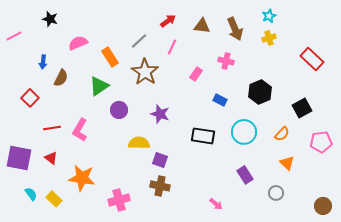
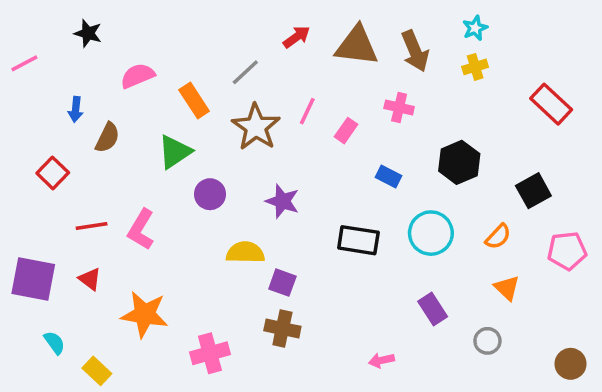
brown triangle: (202, 26) -> (357, 46), size x1.5
pink line: (172, 47) -> (307, 111), moved
yellow rectangle: (54, 199) -> (97, 371), moved
pink arrow: (216, 204) -> (381, 360), turned 128

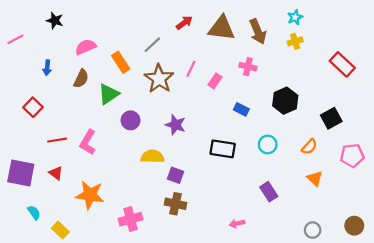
brown semicircle: (107, 138) -> (81, 79), moved
cyan circle: (431, 233) -> (268, 145), size x0.7
gray circle: (487, 341) -> (313, 230), moved

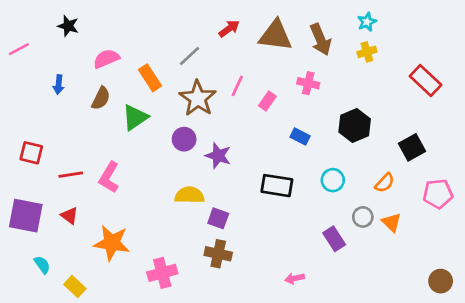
red square: (33, 107) -> (31, 153), moved, turned -30
purple circle: (131, 120) -> (184, 139), moved
gray circle: (313, 230) -> (363, 217), moved

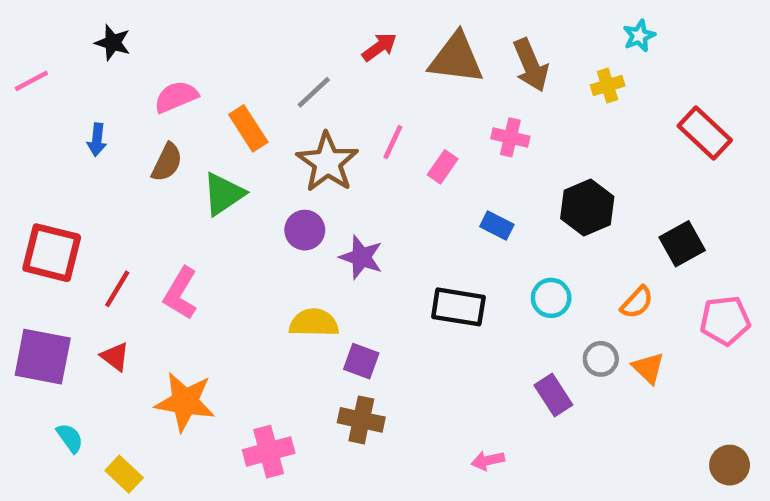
cyan star: (367, 22) -> (639, 36), moved
red square: (31, 153) -> (52, 253), size x1.5
red line: (71, 175) -> (117, 289), turned -50

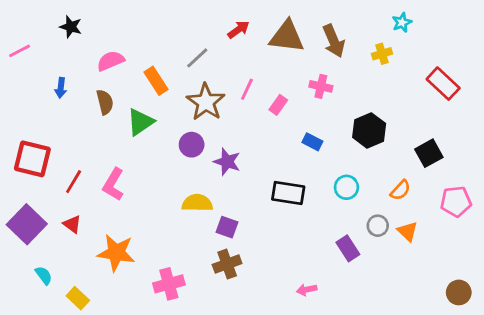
brown semicircle: (167, 162) -> (105, 102), turned -40
purple square: (43, 357) -> (27, 224), turned 33
brown cross: (361, 420) -> (227, 264), turned -32

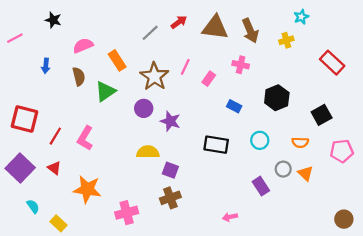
gray line: (197, 58) -> (150, 33), moved
orange semicircle: (400, 190) -> (300, 142), turned 49

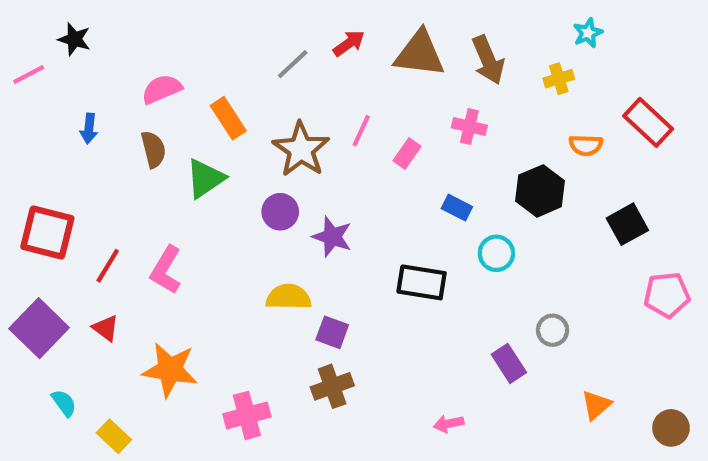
black star: (53, 20) -> (74, 39), moved
cyan circle: (260, 140) -> (496, 253), moved
orange semicircle: (300, 142) -> (586, 145), moved
orange triangle: (306, 173) -> (596, 405), moved, turned 35

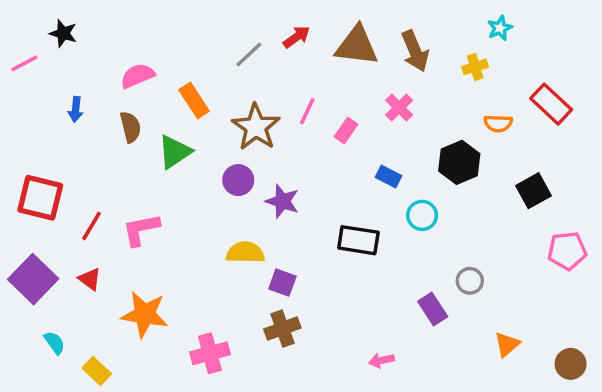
pink cross: (469, 126) -> (399, 108), turned 32
pink L-shape: (166, 270) -> (141, 230), turned 48

